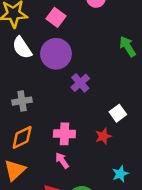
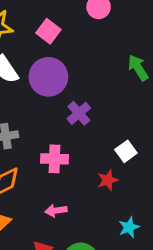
pink cross: (64, 134) -> (54, 159), moved
pink arrow: (62, 160) -> (56, 211), turned -63

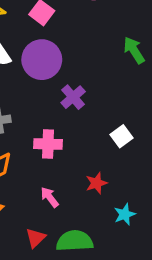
red star: (108, 180) -> (96, 183), moved
pink arrow: (56, 211) -> (50, 197), turned 60

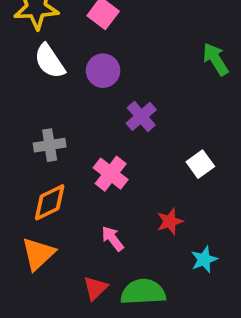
purple circle: (42, 60) -> (103, 71), size x0.7
pink cross: (48, 144) -> (111, 174), turned 36

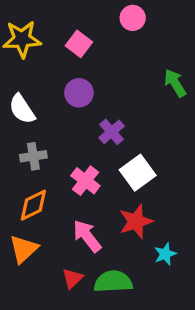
white semicircle: (50, 61) -> (22, 109), moved
white square: (200, 164) -> (138, 173), moved, size x1.5
red star: (170, 221) -> (136, 221), size x1.5
pink arrow: (113, 239) -> (87, 236), size x1.5

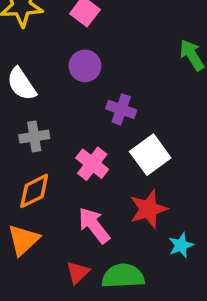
purple cross: (112, 132) -> (121, 109), turned -30

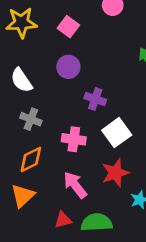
gray cross: (34, 137) -> (31, 119), turned 30
pink cross: (92, 164) -> (74, 139), turned -30
red triangle: (78, 272) -> (63, 220), turned 30

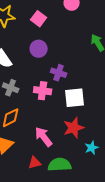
white square: (117, 133) -> (75, 98), turned 30
pink cross: (74, 139) -> (43, 91), moved

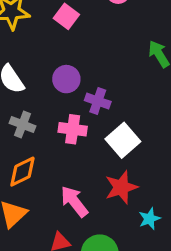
purple circle: (39, 49) -> (66, 79), moved
white square: (75, 98) -> (123, 140), turned -35

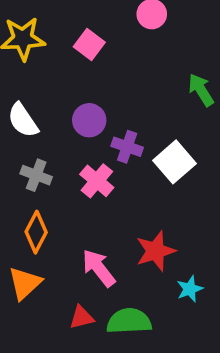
pink cross: (73, 129) -> (97, 181), turned 32
white square: (123, 140) -> (174, 162), moved
orange diamond: (22, 172) -> (36, 232), turned -36

